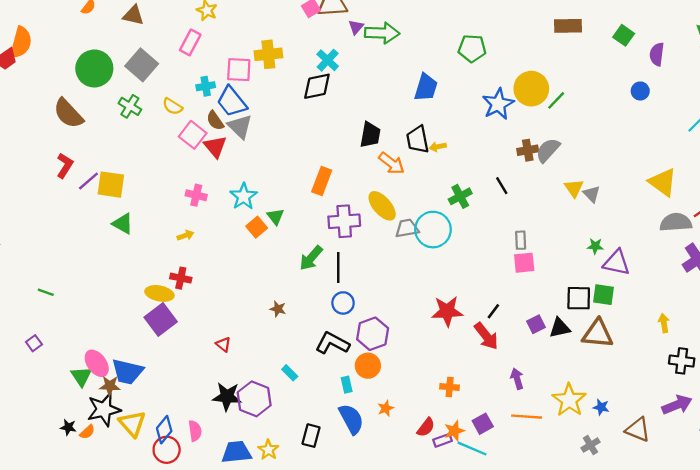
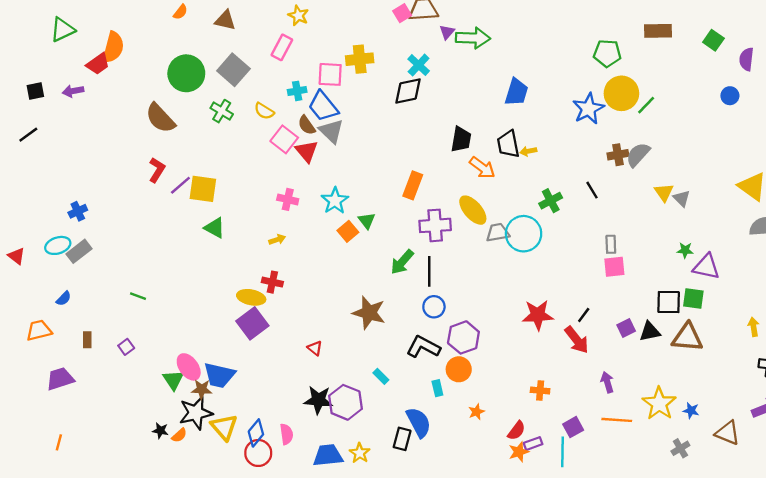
green pentagon: (472, 48) -> (607, 53), moved
brown star: (278, 309) -> (369, 313), size x2.0
blue semicircle: (351, 419) -> (419, 422), moved
orange star: (454, 431) -> (519, 452), moved
cyan line: (472, 449) -> (562, 452), turned 68

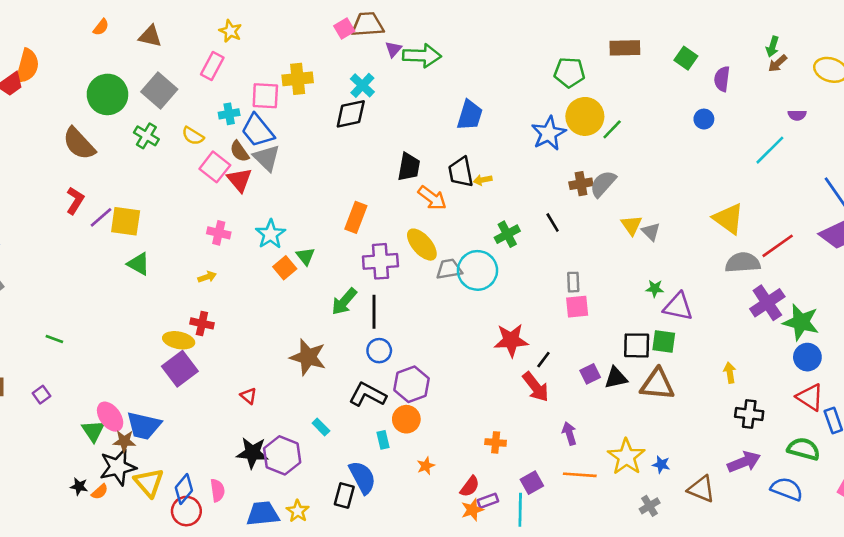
red star: (538, 315) -> (511, 340), moved

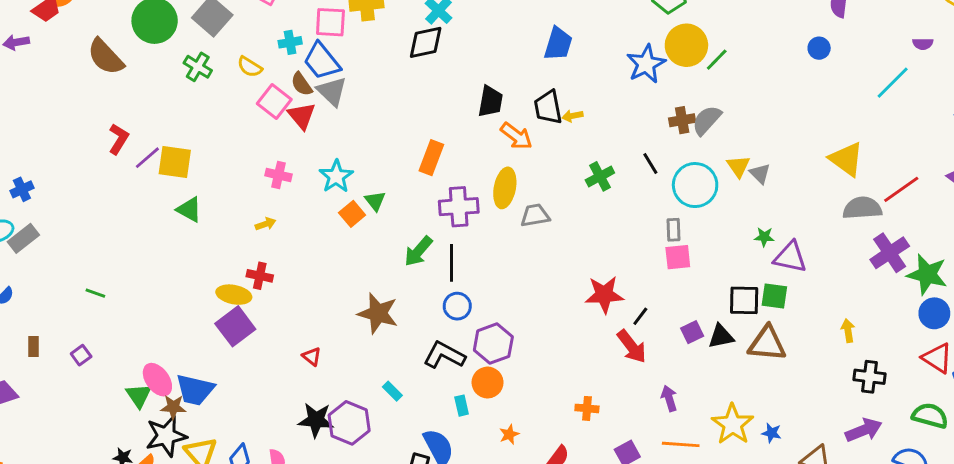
brown semicircle: (79, 144) -> (106, 57), moved
yellow ellipse: (422, 245) -> (505, 188), turned 52
cyan circle: (477, 270) -> (695, 185), moved

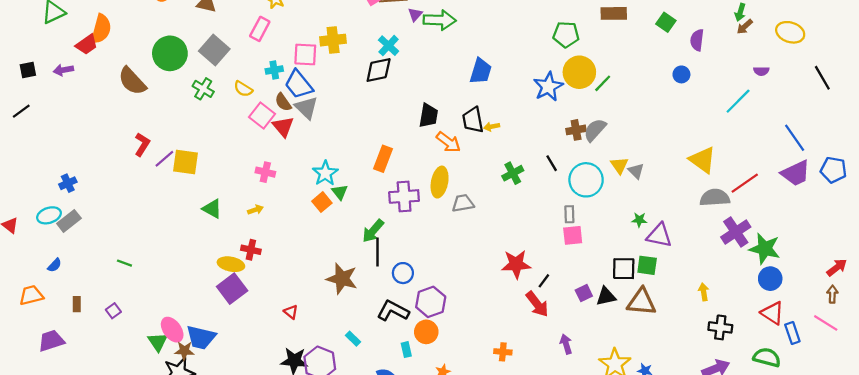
cyan star: (336, 176) -> (325, 173), moved
green triangle: (189, 210) -> (212, 209), moved
black line: (451, 263) -> (377, 252), moved

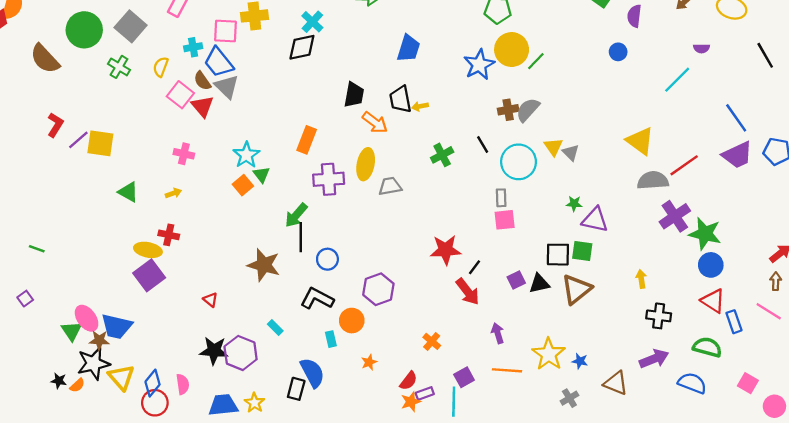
yellow semicircle: (243, 89) -> (161, 67), turned 78
purple hexagon: (431, 302) -> (378, 289), moved
brown triangle: (642, 302) -> (576, 289), turned -44
orange cross: (503, 352) -> (432, 341), turned 35

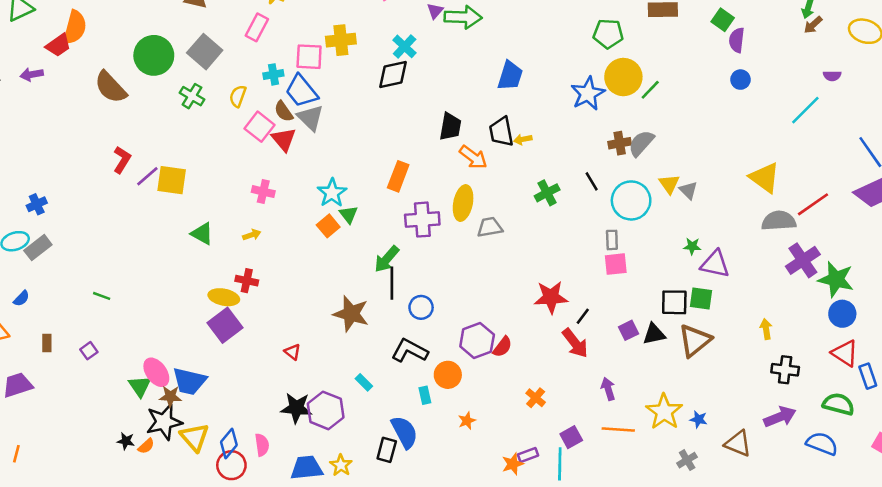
purple semicircle: (634, 16) -> (737, 40), moved
red semicircle: (409, 381) -> (503, 347), moved

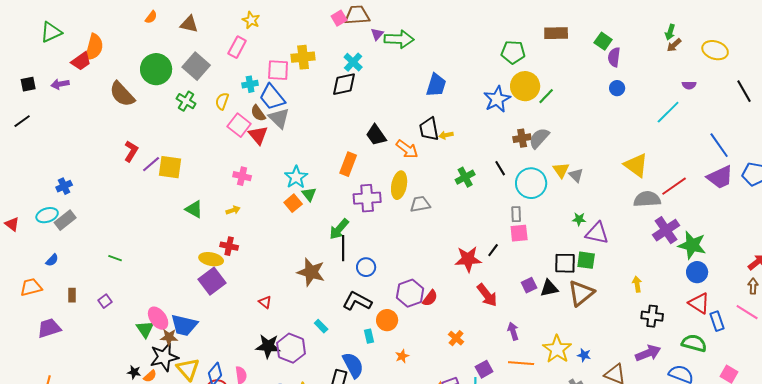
black trapezoid: (450, 127) -> (376, 135), moved, turned 135
black line: (583, 316) -> (493, 250), moved

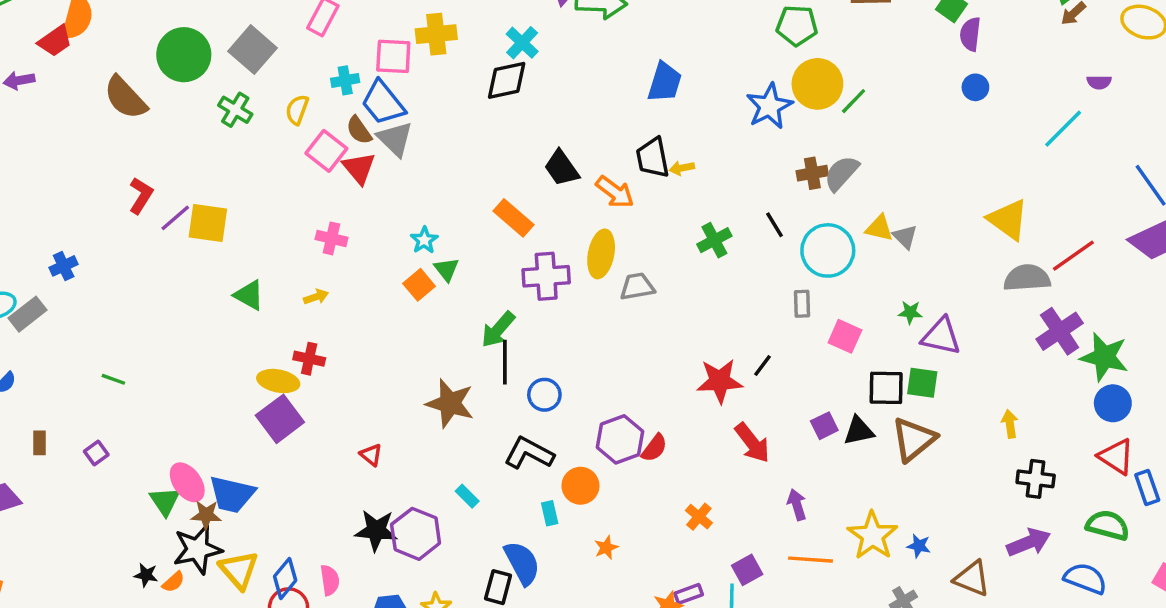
orange rectangle: (348, 164) -> (514, 218), turned -70
yellow triangle: (561, 170) -> (879, 228), turned -42
cyan star: (296, 177) -> (424, 240), size x0.7
blue cross: (64, 186) -> (64, 266), moved
pink square: (519, 233) -> (845, 336), moved, turned 30

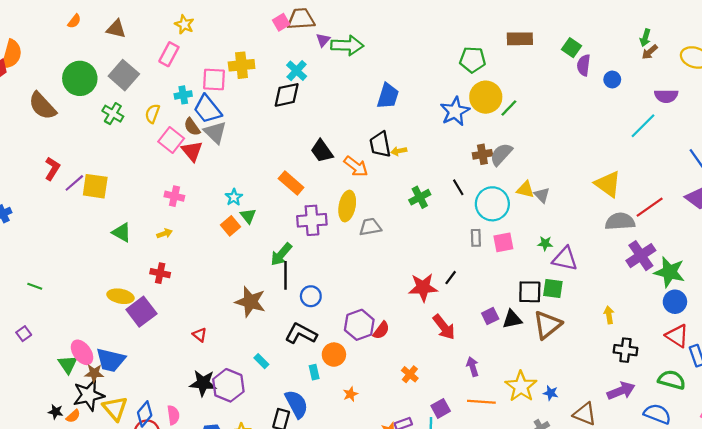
purple semicircle: (1099, 82) -> (666, 96), size x1.5
blue circle: (975, 87) -> (612, 79), moved
pink square: (845, 336) -> (503, 242), moved, turned -35
yellow ellipse: (278, 381) -> (121, 296), moved

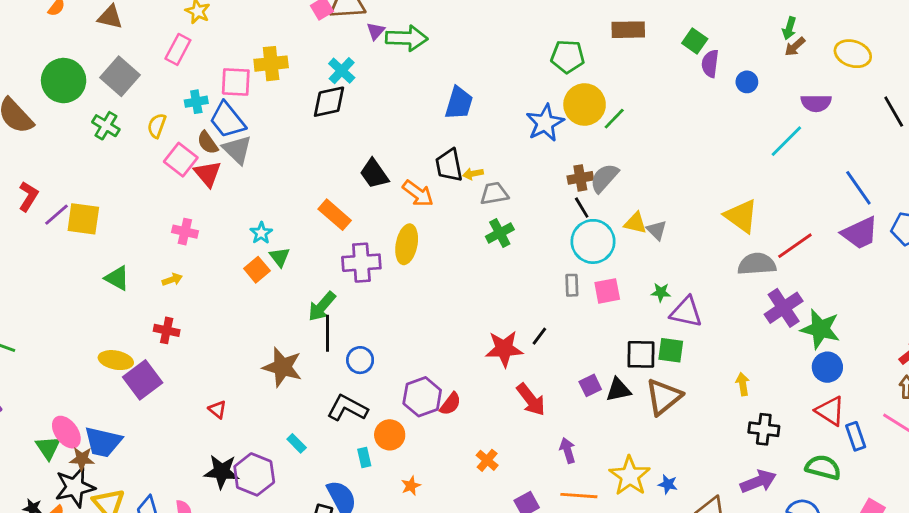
black line: (458, 187) -> (582, 208), moved
gray trapezoid: (370, 227) -> (494, 193), moved

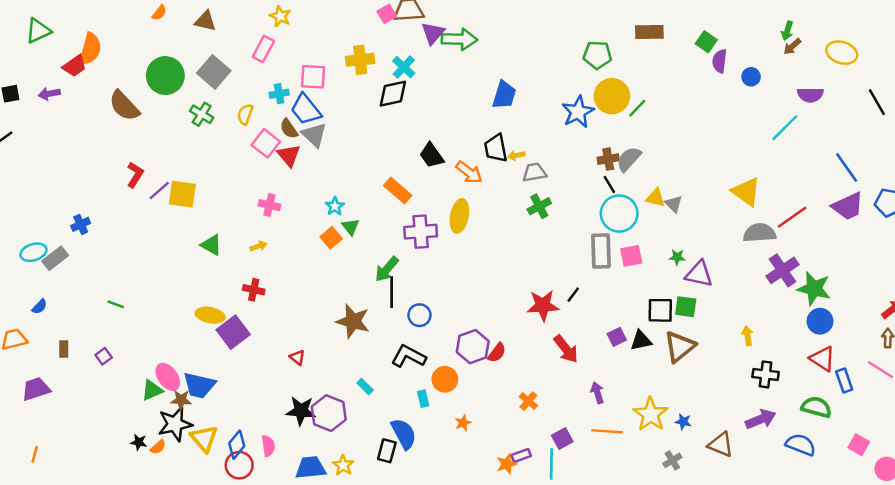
purple triangle: (376, 31) -> (433, 33), size x1.5
yellow cross: (271, 64) -> (360, 60), moved
gray rectangle: (572, 285) -> (601, 251), size x1.8
green triangle: (48, 448) -> (152, 390), turned 40

